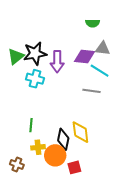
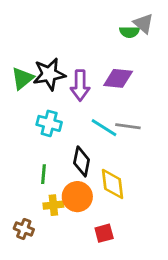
gray triangle: (103, 48) -> (143, 23), moved, turned 35
cyan line: (100, 71) -> (104, 128), moved
cyan cross: (35, 79) -> (49, 123), moved
black diamond: (63, 139) -> (82, 161), moved
orange circle: (55, 155) -> (77, 197), moved

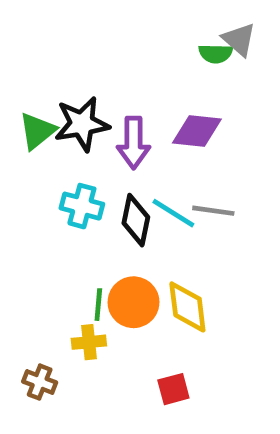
black diamond: (82, 161) -> (136, 220), moved
green line: (44, 174) -> (98, 305), moved
orange circle: (77, 197) -> (134, 302), moved

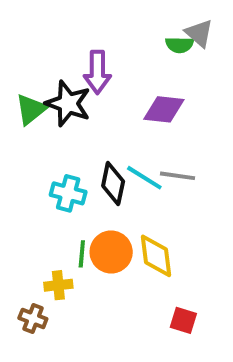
black star: (82, 124) -> (68, 103), turned 30
purple arrow: (134, 143) -> (97, 72), moved
cyan cross: (82, 206) -> (68, 193), moved
yellow cross: (89, 342) -> (58, 285), moved
red square: (173, 389) -> (183, 320), moved, turned 32

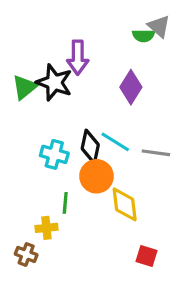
purple diamond: (164, 109) -> (131, 87), turned -64
gray line: (178, 176) -> (156, 153), moved
orange circle: (111, 252) -> (96, 176), moved

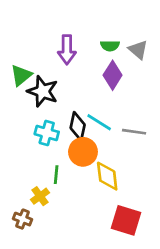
gray triangle: (159, 26) -> (138, 50), moved
green semicircle: (143, 36) -> (110, 46), moved
black star: (54, 82) -> (43, 91), moved
yellow cross: (46, 228) -> (40, 196), turned -30
red square: (147, 256) -> (126, 220), size x1.6

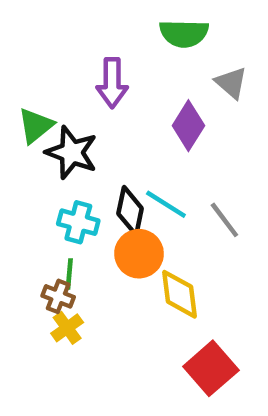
green semicircle: (110, 46) -> (184, 33), moved, size x1.5
gray line: (134, 132) -> (224, 220), turned 45
green line: (56, 175) -> (69, 274), moved
brown cross: (23, 219) -> (58, 296), moved
red square: (126, 220) -> (211, 368), turned 32

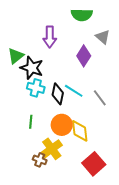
cyan cross: (78, 222) -> (36, 88), moved
orange circle: (139, 254) -> (62, 125), moved
brown cross: (58, 296) -> (40, 160), moved
yellow cross: (67, 328) -> (52, 149), moved, size x1.5

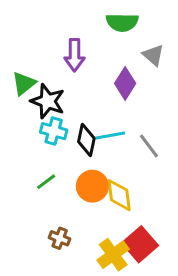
cyan line: (74, 91) -> (110, 136), turned -42
green line: (31, 122) -> (46, 182), turned 48
yellow cross: (52, 149) -> (113, 255), moved

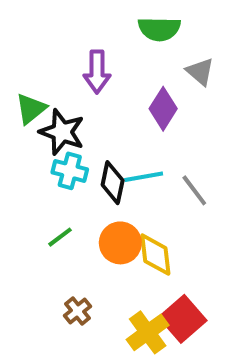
brown cross: (60, 238) -> (78, 311), turned 30

